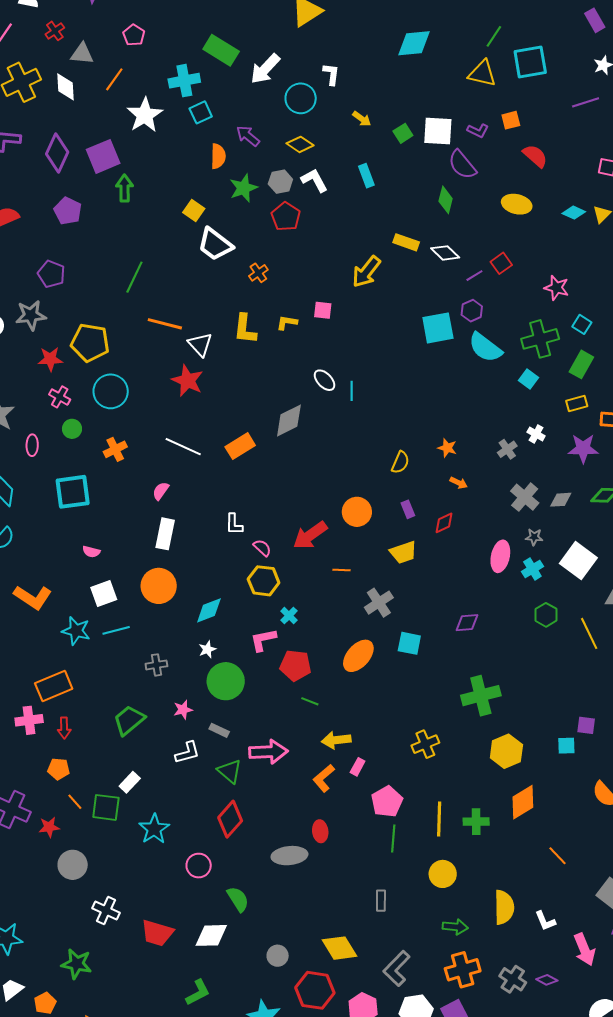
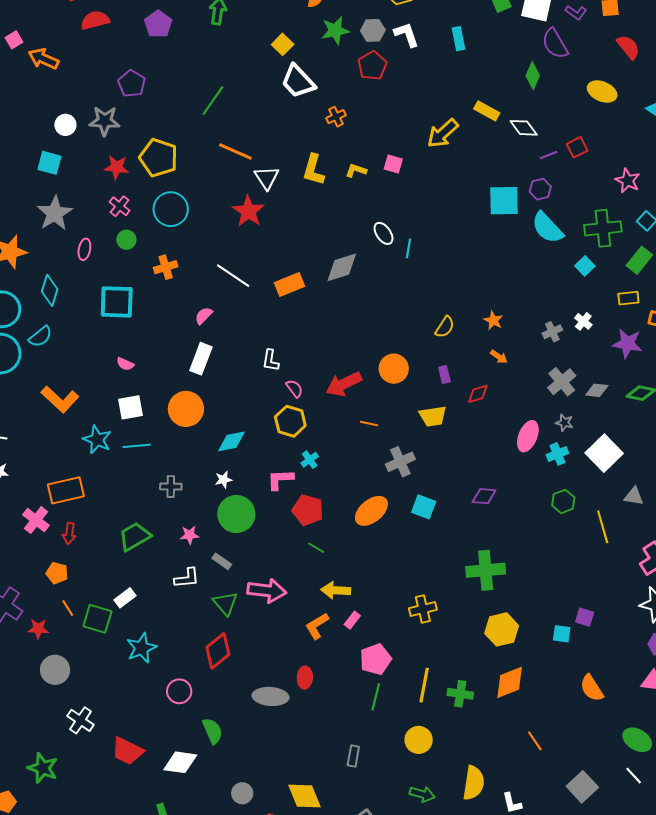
pink cross: (29, 720) -> (36, 520), turned 36

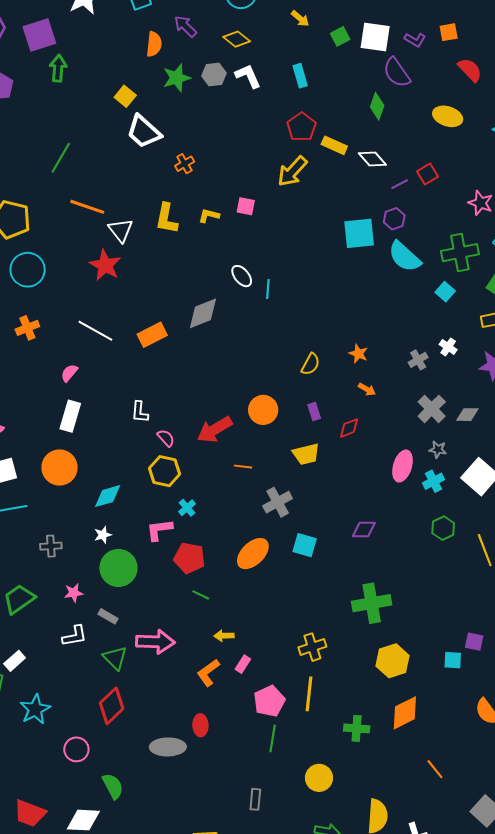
red pentagon: (372, 66) -> (301, 127), moved
yellow arrow: (336, 590) -> (224, 636), size x0.7
yellow line: (424, 685) -> (309, 694), moved

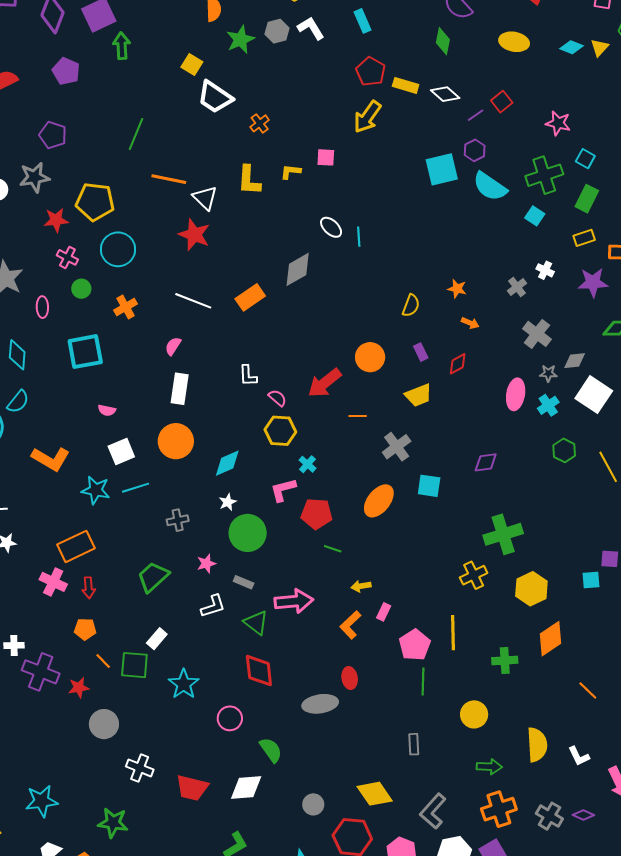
gray diamond: (467, 415) -> (575, 361), moved
yellow cross: (312, 647) -> (474, 575), moved
red diamond: (112, 706) -> (259, 671), turned -45

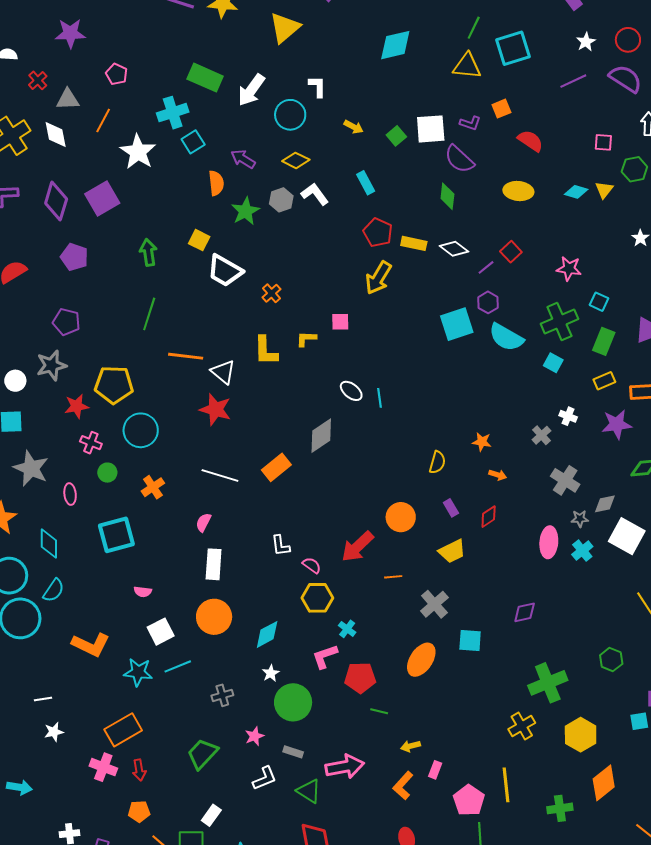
green arrow: (122, 46) -> (148, 252), moved
green hexagon: (564, 450) -> (611, 660), moved

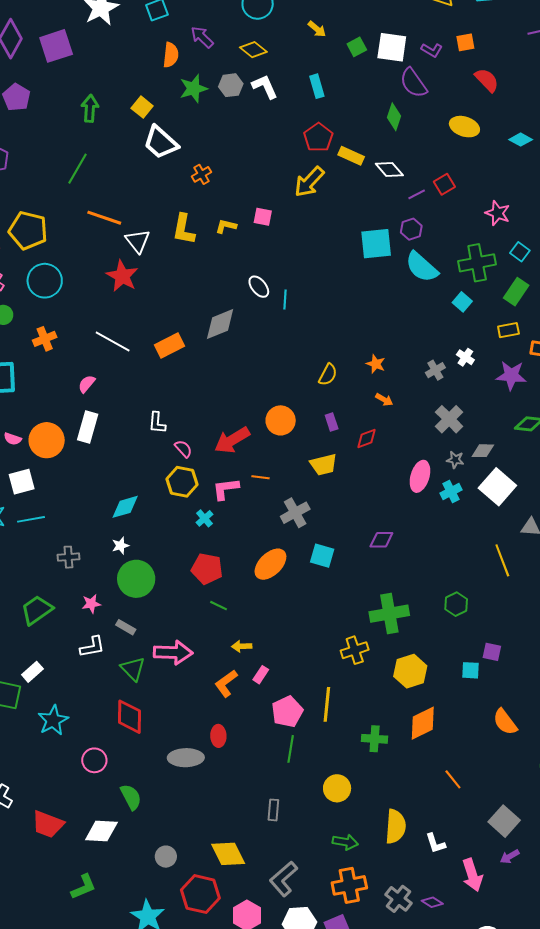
orange circle: (214, 617) -> (47, 440), moved
pink L-shape: (325, 656) -> (226, 489), moved

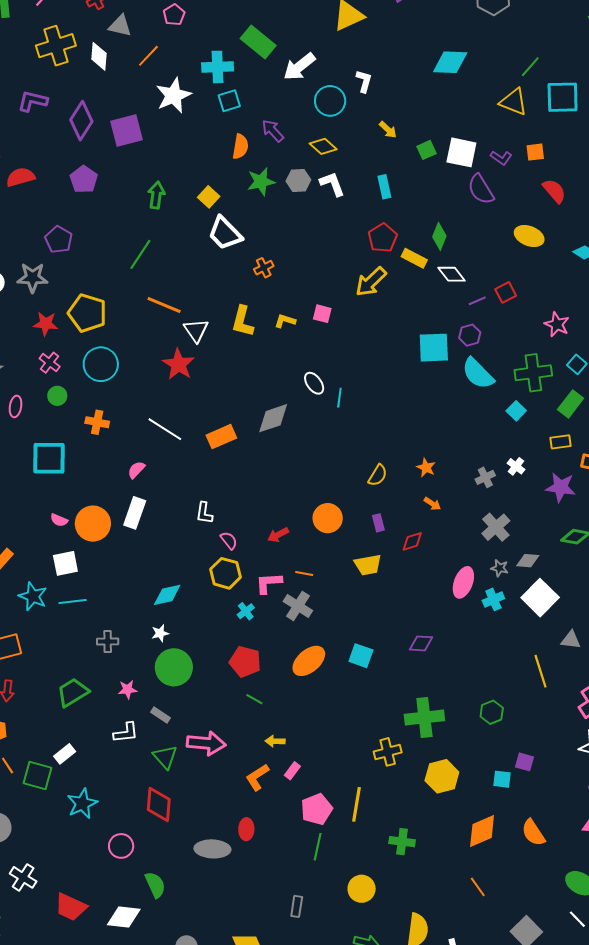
green diamond: (394, 117) -> (439, 236), moved
orange cross: (45, 339) -> (97, 422), turned 30
red arrow: (232, 440) -> (278, 535), size x0.6
gray cross: (295, 513) -> (298, 606), moved, turned -32
orange diamond: (423, 723) -> (482, 831), moved

